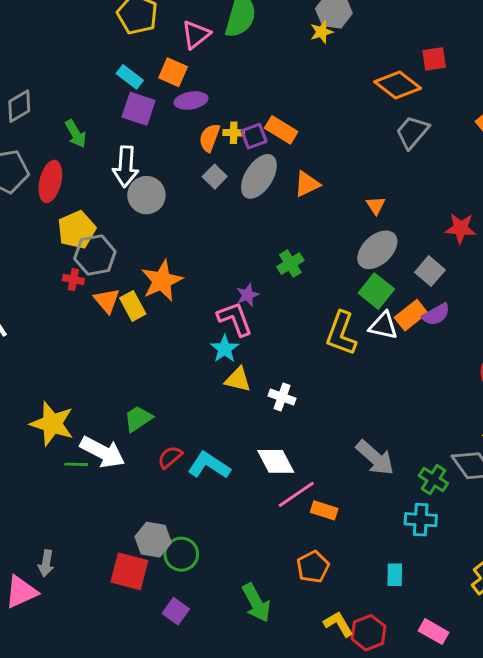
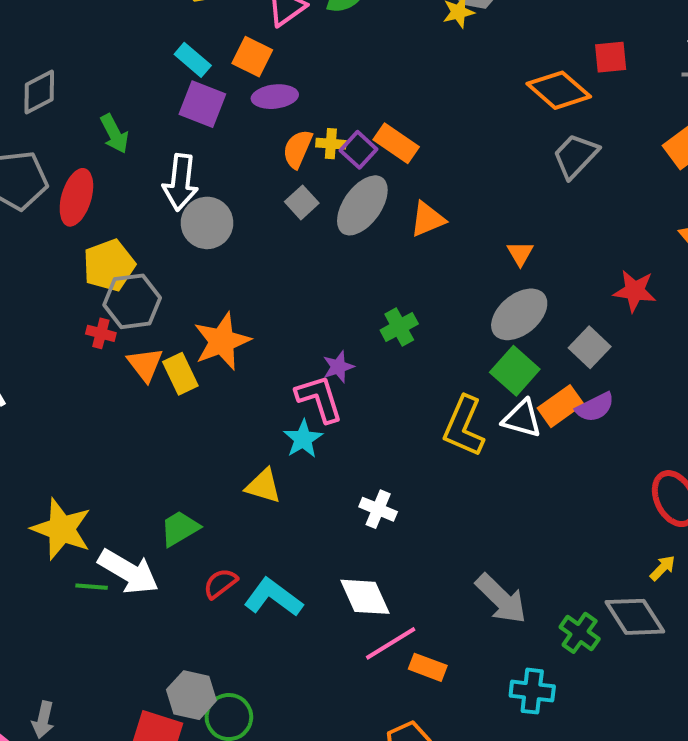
purple square: (254, 136) -> (358, 150), turned -30
yellow triangle: (238, 380) -> (263, 486), moved
cyan cross: (421, 520) -> (532, 691), moved

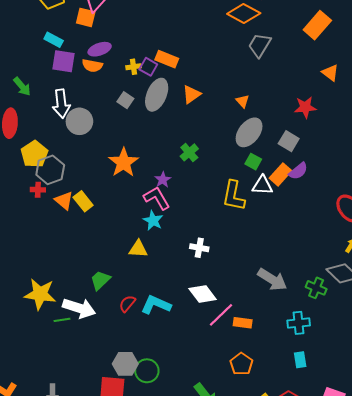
orange square: (252, 57) -> (86, 17), moved
orange semicircle: (298, 149) -> (92, 66), moved, turned -90
orange star: (222, 341) -> (124, 162), moved
green square: (515, 371) -> (253, 162), size x0.7

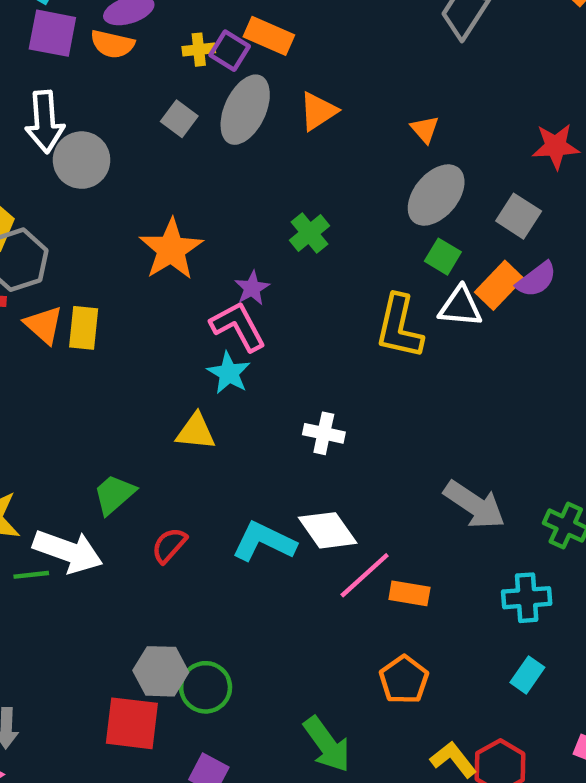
yellow rectangle: (83, 201) -> (84, 328), turned 42
cyan L-shape: (156, 305) -> (264, 542), moved
cyan rectangle: (300, 360) -> (527, 675), turned 42

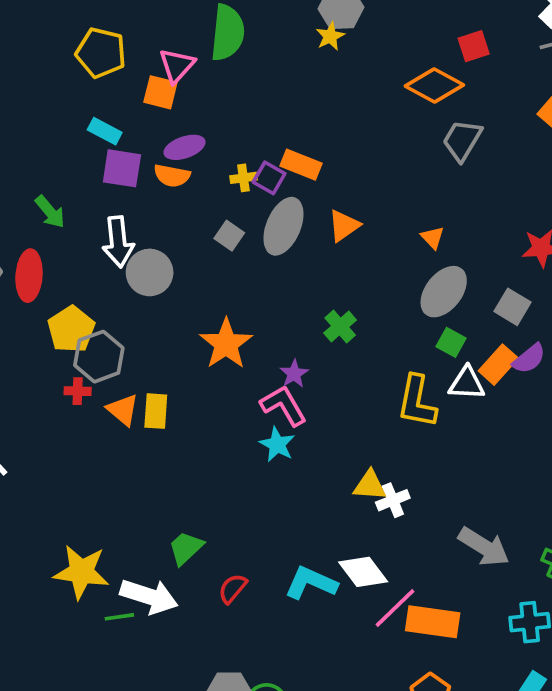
yellow triangle: (196, 432) -> (370, 485), moved
white cross: (324, 433) -> (393, 500), moved, turned -32
orange rectangle: (409, 593) -> (433, 622), size x1.6

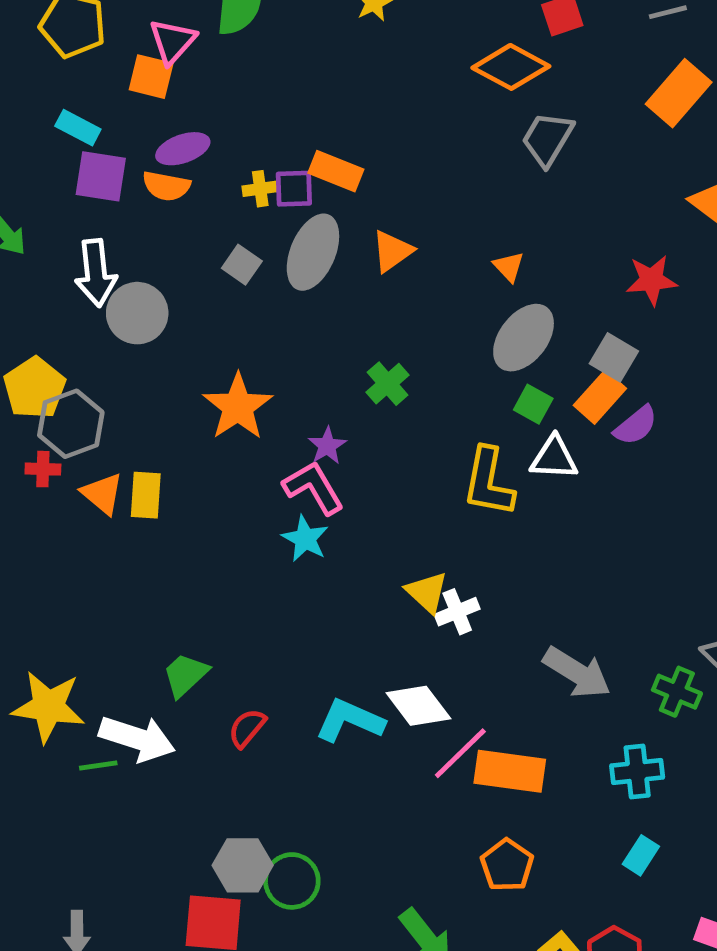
purple square: (269, 178) -> (294, 189), turned -32
orange rectangle: (498, 365) -> (600, 397), moved
yellow triangle: (370, 485) -> (427, 592), turned 39

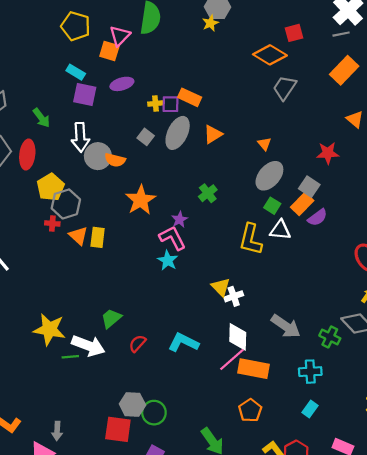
orange semicircle: (166, 186) -> (115, 160), moved
white diamond: (418, 706) -> (238, 337), moved, turned 36

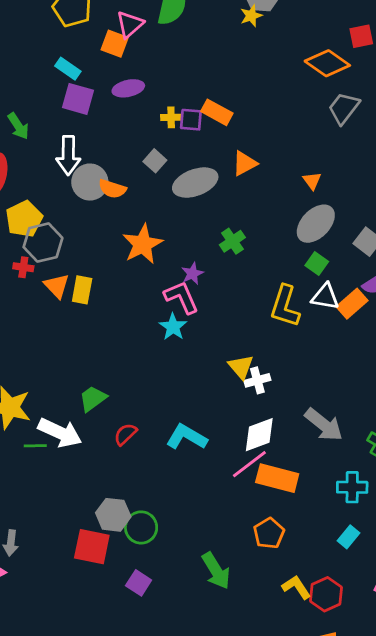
gray ellipse: (178, 133) -> (195, 183), moved, turned 40
orange rectangle: (302, 204) -> (352, 304), moved
white diamond: (238, 337) -> (259, 435), turned 64

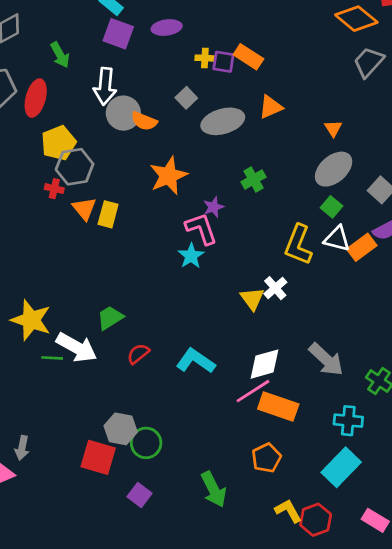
white cross: (257, 380) -> (275, 288), moved, turned -30
cyan rectangle: (349, 537) -> (341, 467), size x1.8

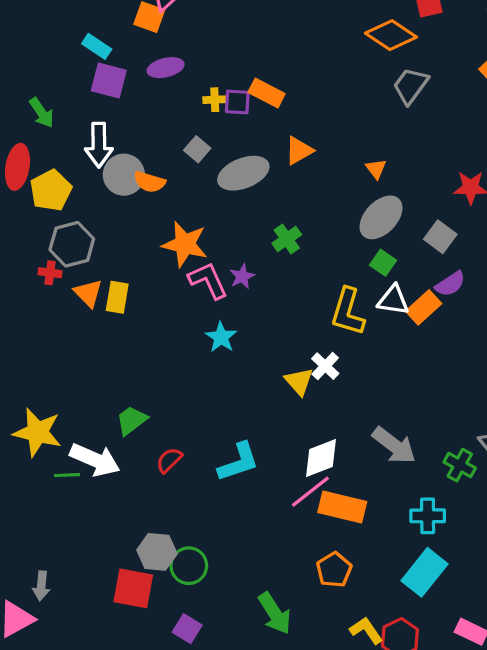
yellow pentagon: (59, 143) -> (51, 190), moved
orange star: (168, 176) -> (185, 244), turned -30
pink L-shape: (201, 229) -> (208, 280), moved
cyan L-shape: (196, 361) -> (239, 462), turned 132

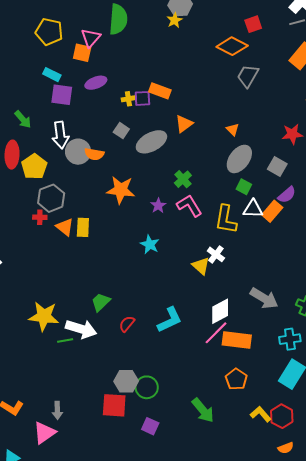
pink L-shape: (208, 280) -> (189, 206), moved

